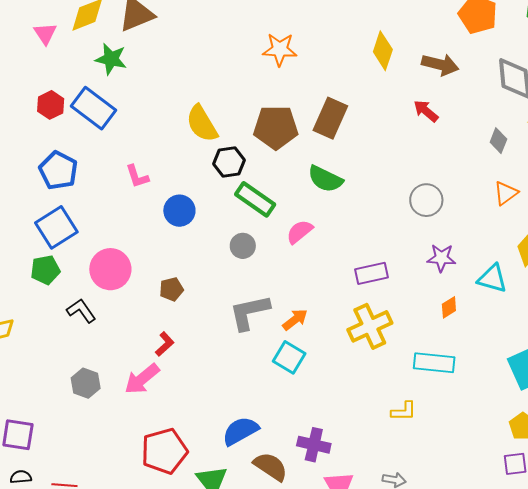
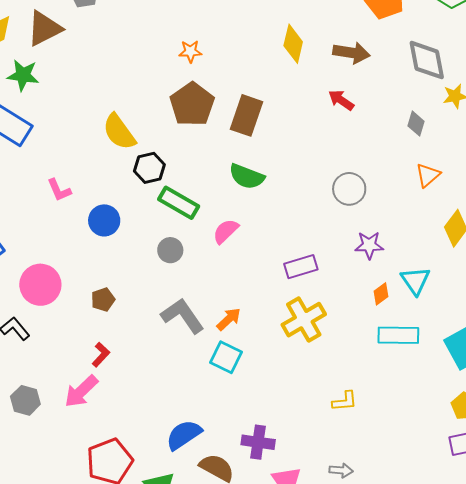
orange star: (280, 49) -> (190, 51), size x0.7
brown pentagon: (276, 127) -> (192, 104), moved, turned -30
cyan triangle: (492, 279) -> (415, 281), moved, turned 44
gray L-shape: (249, 312) -> (183, 316), turned 72
cyan rectangle: (434, 363) -> (398, 335), moved

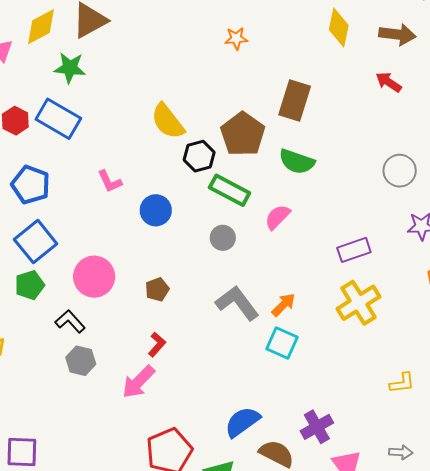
brown pentagon: (192, 104) -> (243, 134), moved
gray hexagon: (25, 400) -> (81, 361), moved
purple cross: (258, 442) -> (317, 427), turned -36

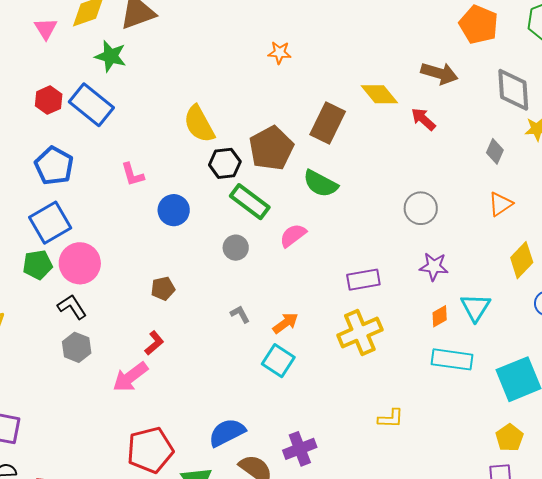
yellow diamond: (339, 27) -> (379, 94), moved, turned -60
pink circle: (94, 277) -> (80, 263), moved
gray L-shape: (237, 303) -> (240, 314), size x0.5

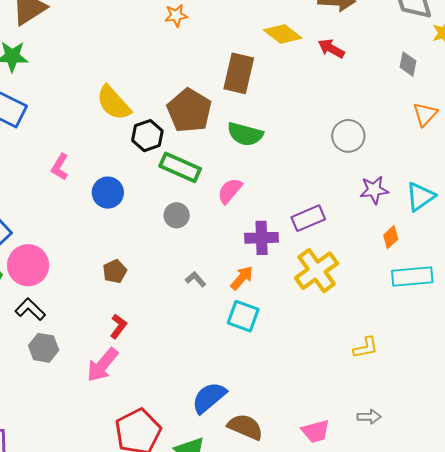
pink L-shape: (133, 175) -> (60, 167), turned 60
cyan triangle: (475, 307) -> (420, 197), moved, turned 36
purple cross: (300, 449) -> (262, 238), moved, turned 32

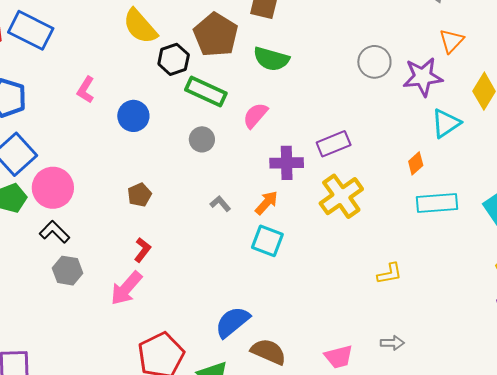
purple star: (374, 190) -> (423, 77), moved, size x1.4

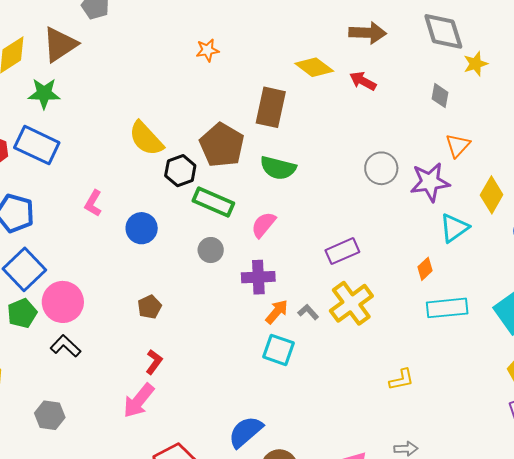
purple cross: (287, 163) -> (258, 277), moved
gray L-shape: (220, 204) -> (308, 312), moved
gray hexagon: (68, 271) -> (50, 415), moved

